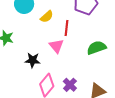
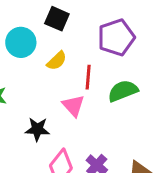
green semicircle: (96, 48) -> (123, 91), moved

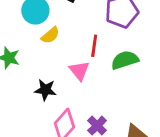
yellow semicircle: (57, 61) -> (50, 35), moved

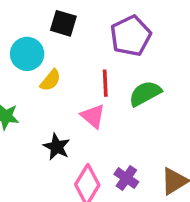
black star: (45, 90) -> (57, 147), turned 30

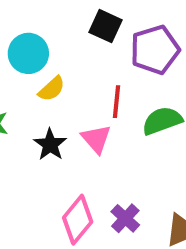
black square: (63, 23) -> (106, 26), moved
black star: (57, 147) -> (50, 145), moved

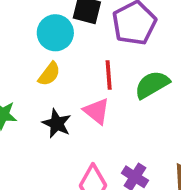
cyan circle: (28, 53) -> (55, 33), moved

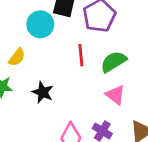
yellow semicircle: (49, 74) -> (17, 57), moved
pink triangle: (97, 111) -> (115, 95), moved

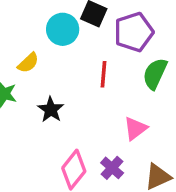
green semicircle: (114, 62) -> (155, 74), moved, turned -44
pink triangle: (115, 95) -> (135, 128), turned 35

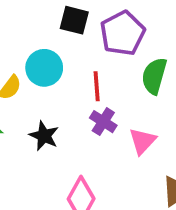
cyan circle: (63, 29) -> (44, 68), moved
purple cross: (112, 168) -> (103, 122), moved

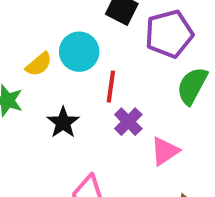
red line: (97, 86) -> (111, 87), moved

